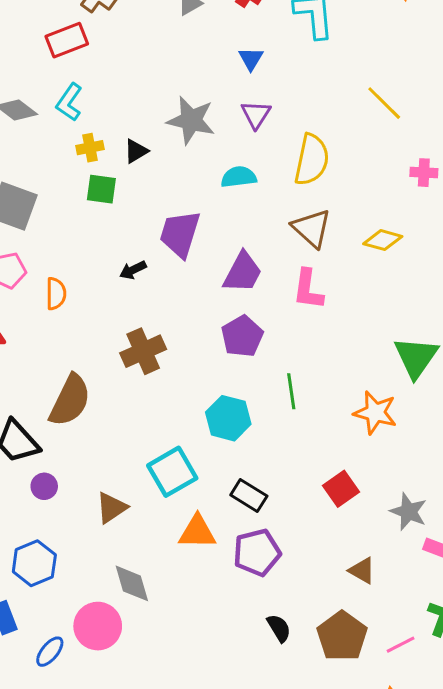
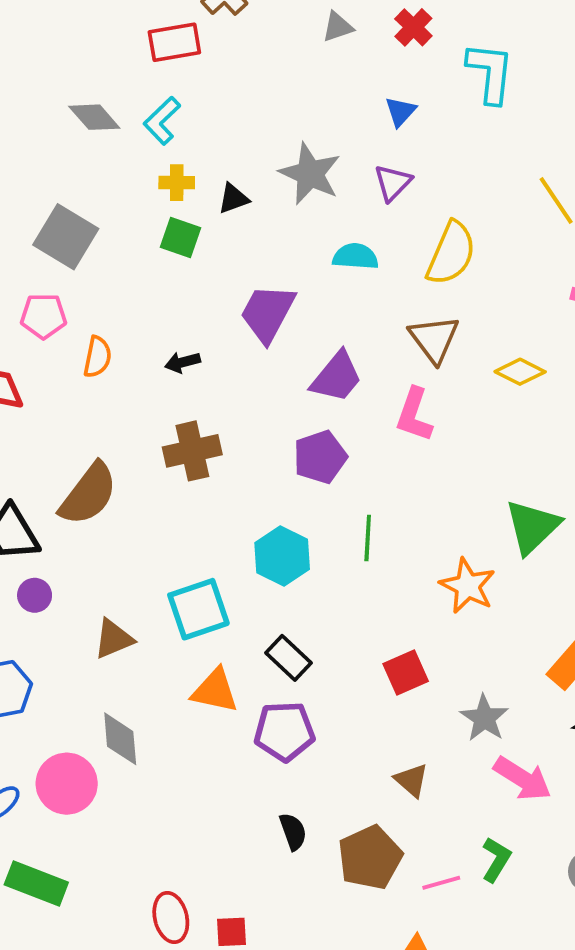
black arrow: (133, 270) -> (182, 362), moved

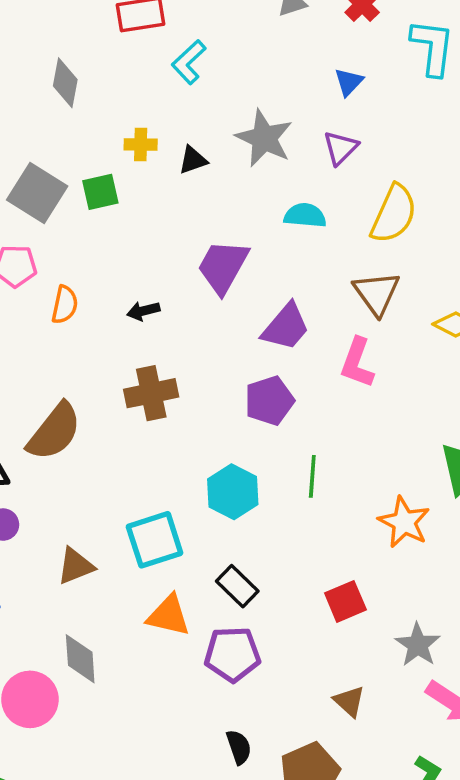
gray diamond: (94, 117) -> (65, 83), turned 51
cyan L-shape: (162, 121) -> (189, 62), moved
green square: (180, 237) -> (100, 192), moved, turned -33

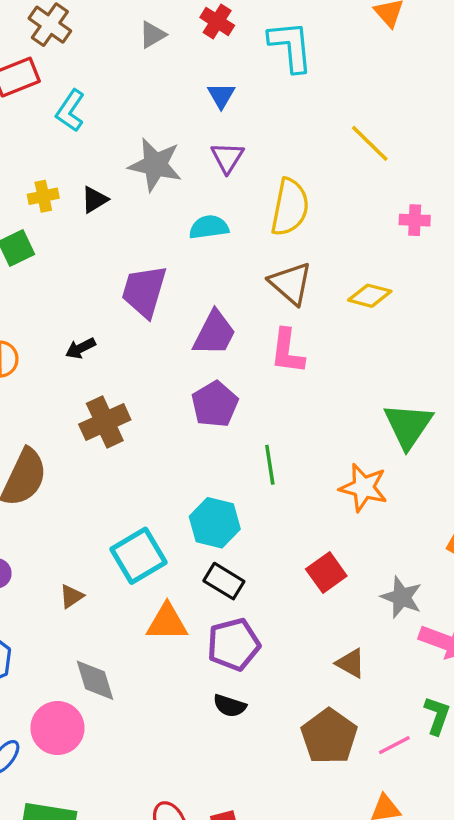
cyan hexagon: (233, 492) -> (215, 523), moved
brown triangle: (75, 566) -> (71, 596), size x0.7
black semicircle: (239, 747) -> (230, 706), moved, turned 140

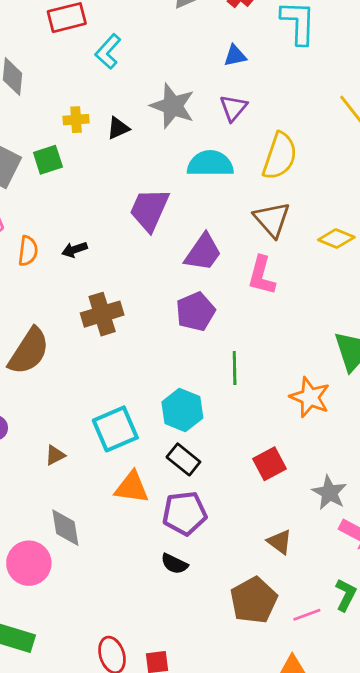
blue triangle: (221, 96) -> (235, 56), turned 40
cyan semicircle: (209, 227) -> (210, 164), size x1.4
black arrow: (81, 348) -> (75, 250), moved

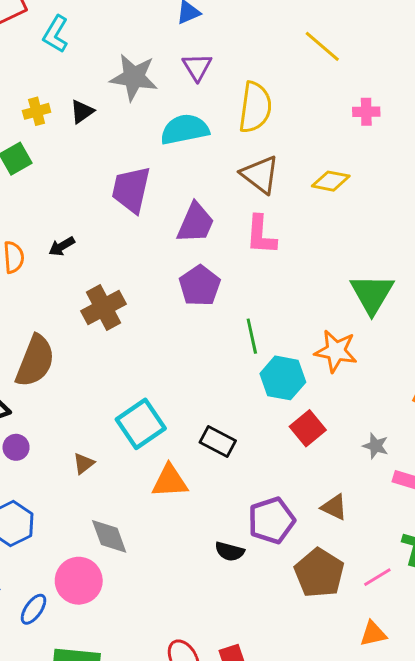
cyan hexagon: (182, 410) -> (283, 378), moved
gray star: (329, 493) -> (376, 446), size x0.7
purple pentagon: (185, 513) -> (271, 520), moved

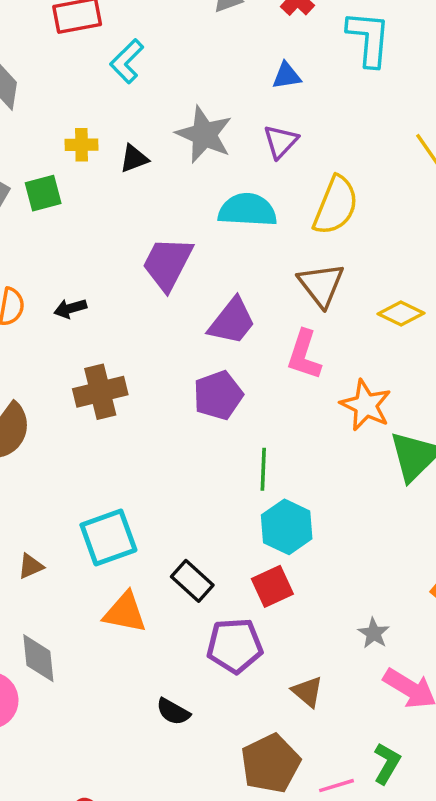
orange star: (336, 351) -> (366, 405), moved
red square: (308, 428) -> (272, 586), moved
purple pentagon: (271, 520) -> (235, 646), moved

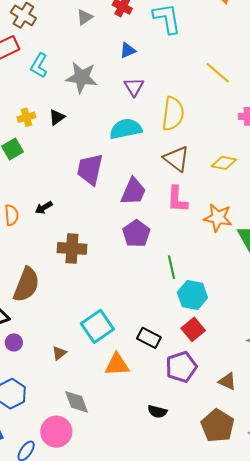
gray star: (204, 134) -> (82, 77), moved
brown cross: (100, 392) -> (72, 248), turned 32

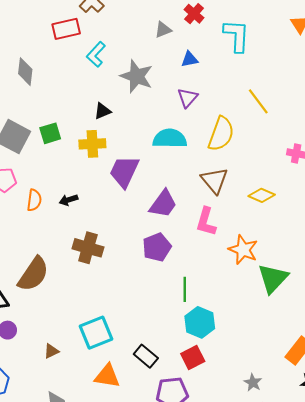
gray triangle: (85, 17) -> (163, 30), moved
yellow line: (218, 73) -> (258, 101), moved
yellow cross: (26, 117) -> (92, 144), moved, size x1.4

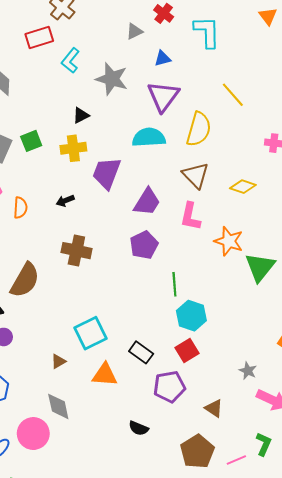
purple triangle: (188, 98) -> (163, 96), size x1.6
black arrow: (69, 200) -> (65, 201), moved
brown triangle: (51, 351) -> (58, 361), moved

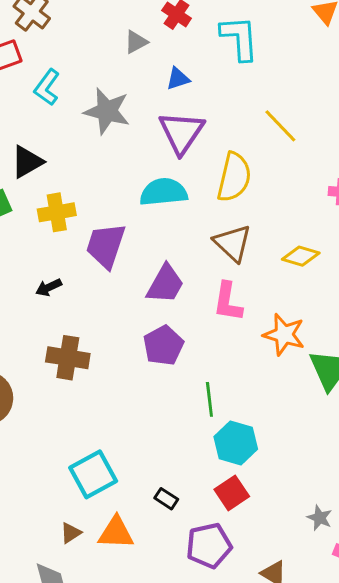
black triangle: (81, 115) -> (27, 162), moved, size x1.4
black rectangle: (141, 352) -> (166, 499), size x0.7
brown triangle: (58, 361) -> (71, 533), moved

